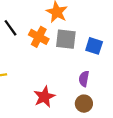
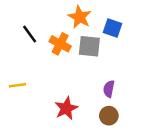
blue square: (94, 46) -> (112, 28), moved

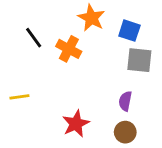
gray square: (89, 46) -> (139, 60), moved

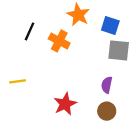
black line: (34, 38) -> (29, 31), turned 60

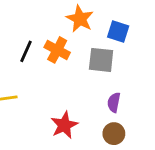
black line: (29, 31) -> (26, 51), moved
gray square: (119, 50) -> (101, 60), moved

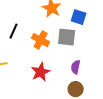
orange cross: (57, 50) -> (41, 40), moved
red star: (64, 125) -> (41, 72), moved

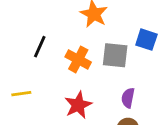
blue square: (79, 17) -> (146, 40), moved

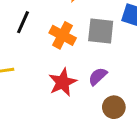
purple semicircle: (128, 98) -> (98, 76), moved, turned 36

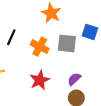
purple semicircle: (98, 76) -> (74, 79), moved

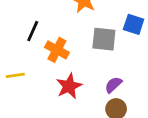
orange cross: (40, 47) -> (57, 50), moved

